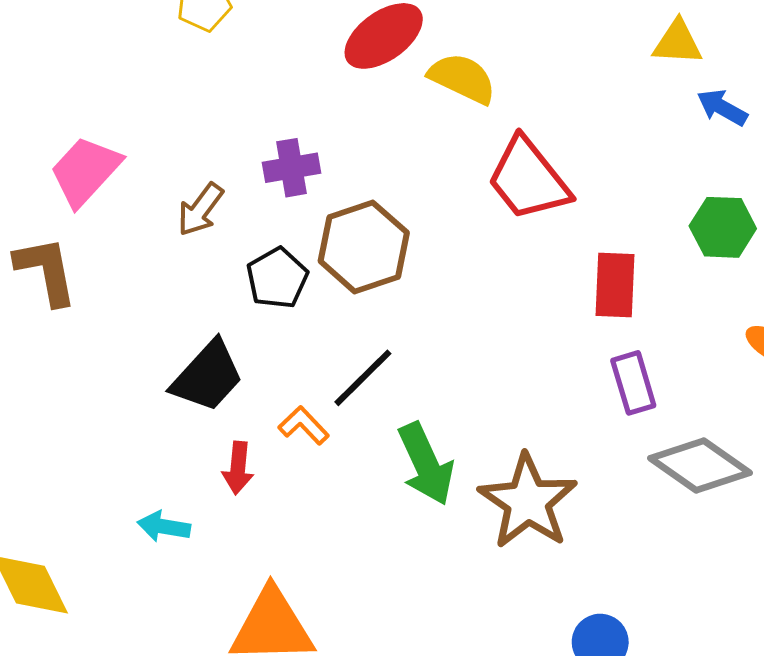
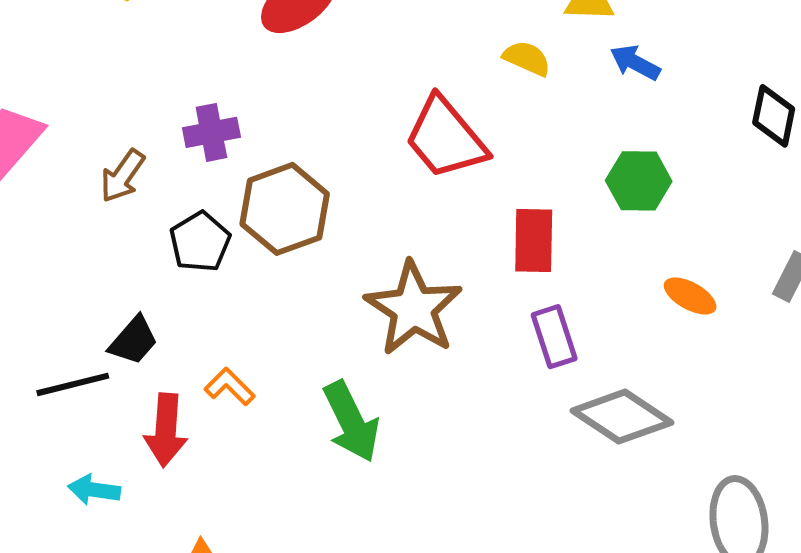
yellow semicircle: (462, 78) -> (527, 58), moved, size x0.7
black trapezoid: (207, 376) -> (134, 340), size x0.7
black line: (363, 378) -> (73, 384), moved, turned 32
red arrow: (238, 468) -> (166, 430), size x1.4
brown star: (528, 501) -> (414, 308), moved

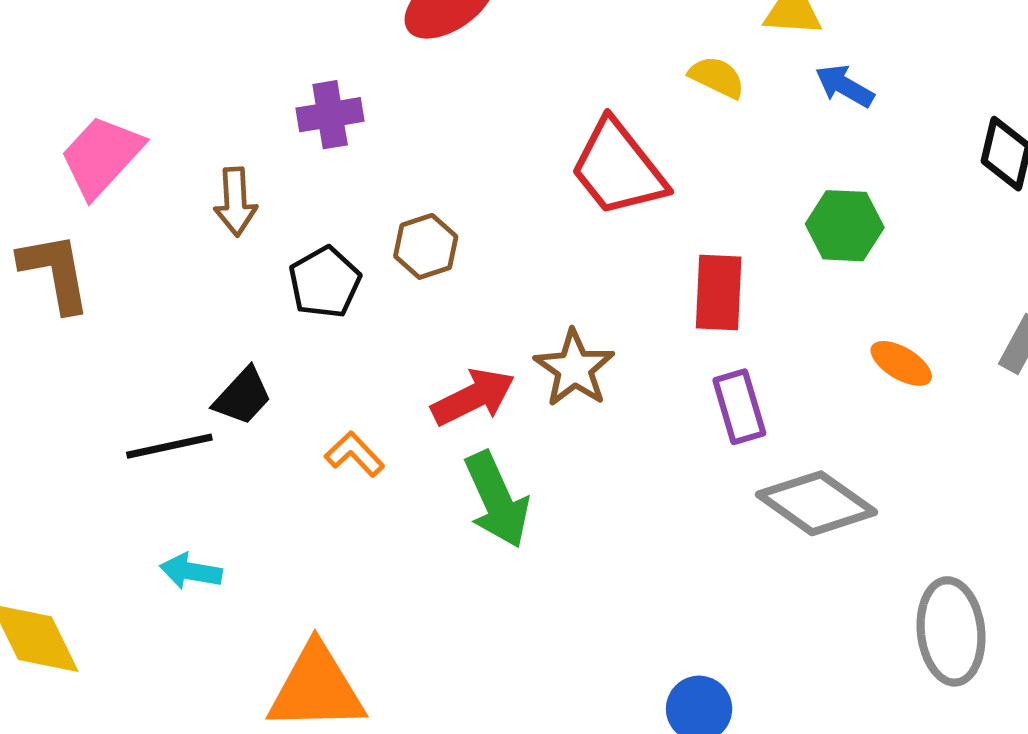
purple cross: (211, 132) -> (330, 115), moved
brown arrow: (122, 176) -> (235, 202), turned -40
brown hexagon: (285, 209) -> (426, 246), size x0.6
brown star: (414, 308) -> (574, 368), size x0.7
red arrow: (166, 430) -> (473, 397), moved, turned -122

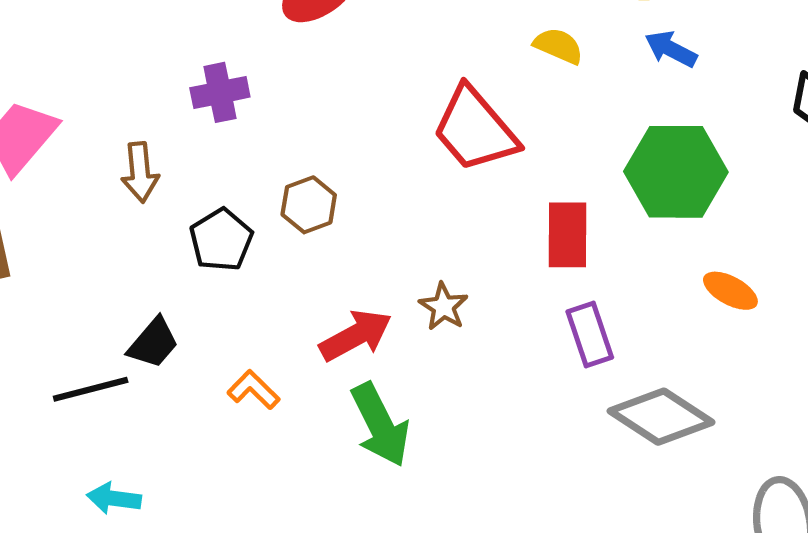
green hexagon: (845, 226) -> (676, 172), size x1.5
brown star: (574, 368) -> (444, 307), size x0.7

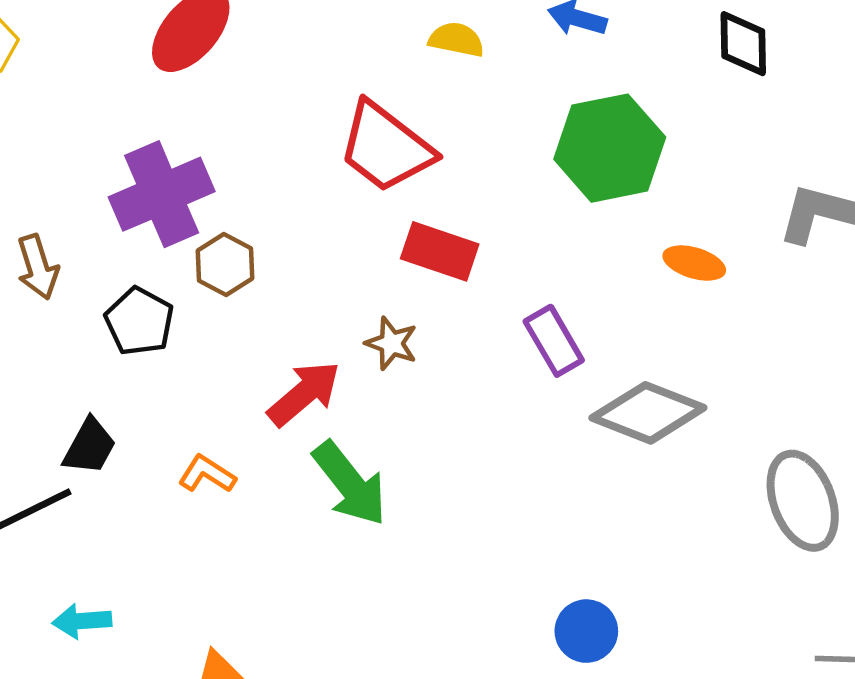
purple cross: (220, 92) -> (162, 194), moved, size x1.6
red rectangle: (567, 235) -> (440, 251), moved, turned -60

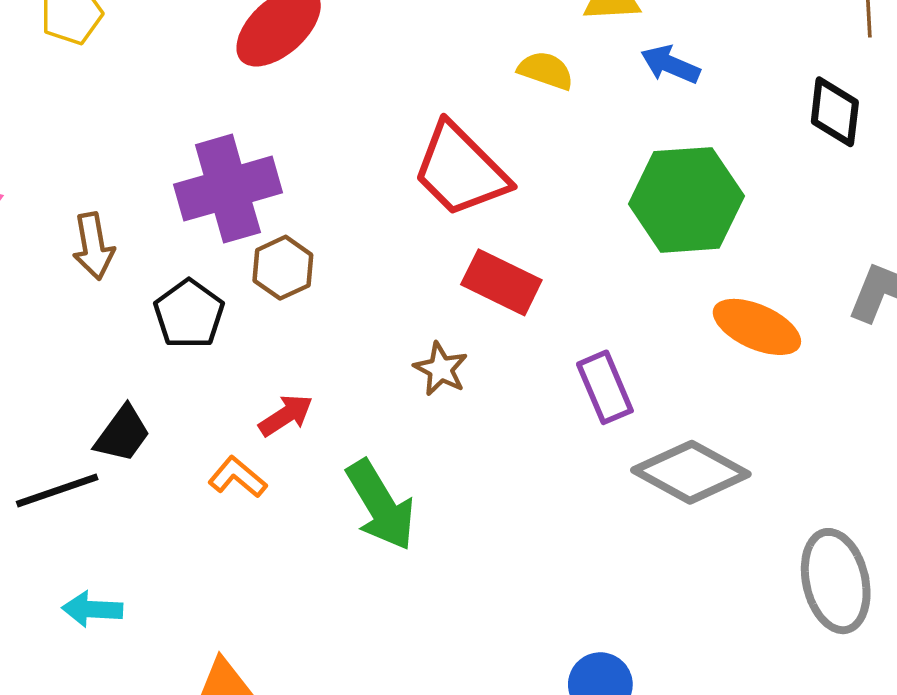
orange ellipse: (694, 263) -> (757, 327), size x1.4
red arrow: (304, 394) -> (286, 415), moved, size x0.7

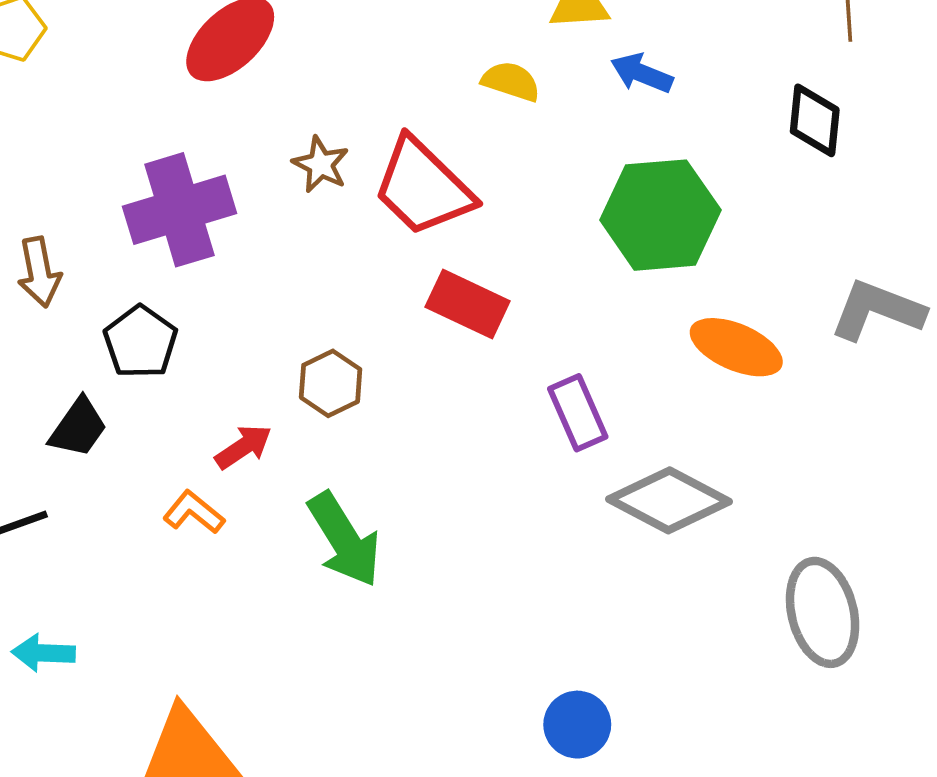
brown hexagon: (283, 268) -> (331, 383), moved
brown star: (441, 369) -> (321, 164), moved
black trapezoid: (123, 434) -> (78, 428), moved

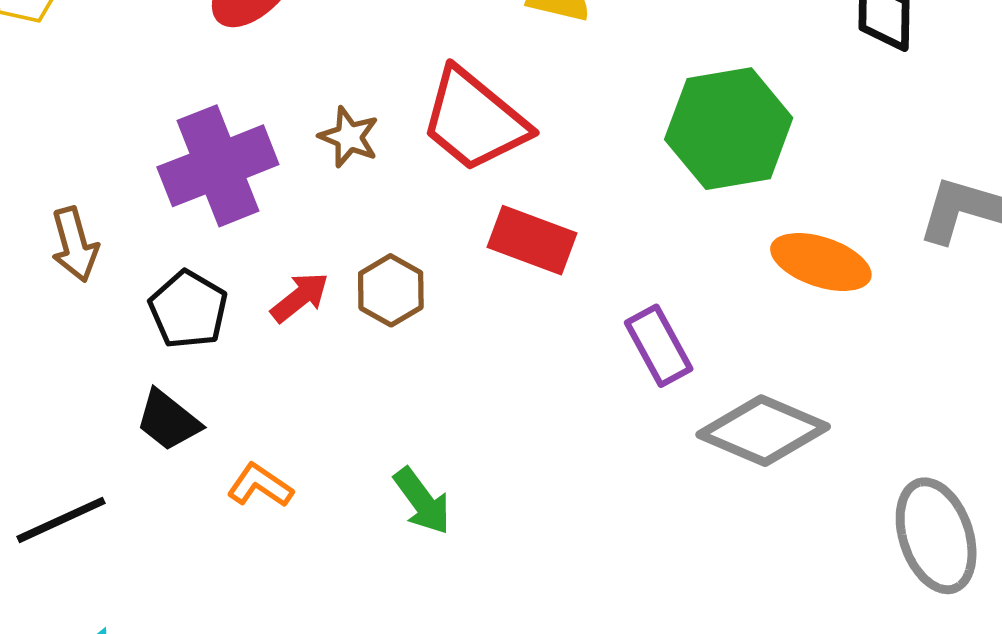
brown star: (321, 164) -> (349, 137), moved
brown hexagon: (331, 383) -> (391, 290), moved
black trapezoid: (78, 428) -> (168, 420), moved, turned 98
red arrow: (243, 447) -> (300, 297), moved
green arrow: (344, 540) -> (422, 501), size x0.7

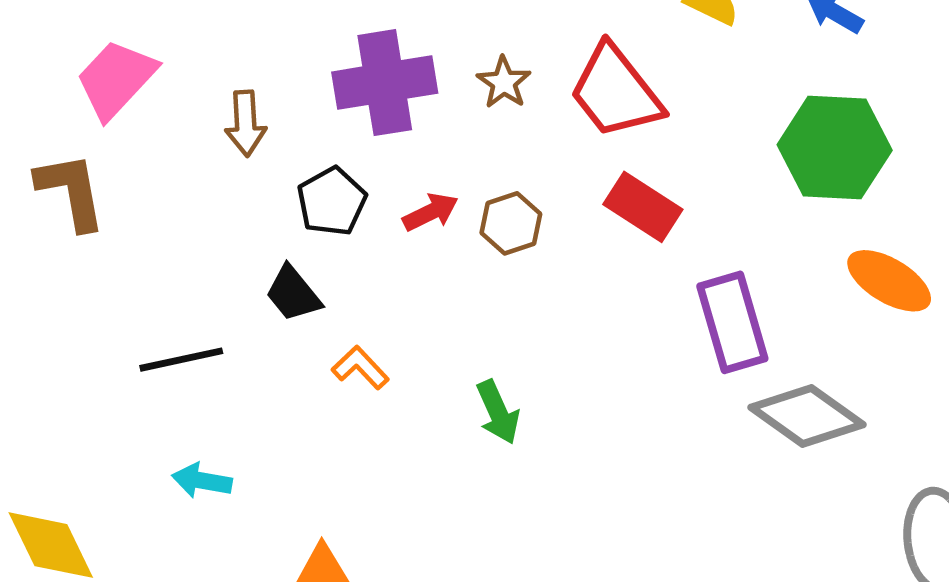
purple rectangle: (659, 346) -> (732, 322), size x1.4

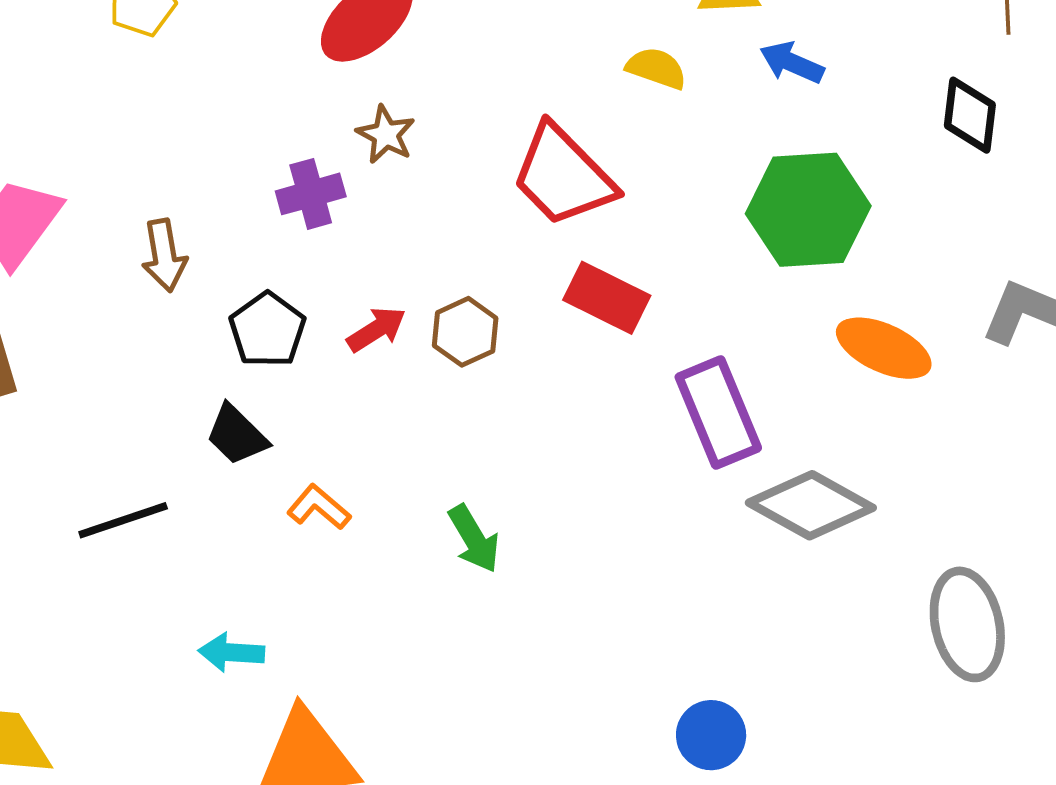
brown star: (504, 82) -> (386, 134), moved
purple cross: (385, 83) -> (311, 194), size x0.6
cyan arrow: (202, 481) -> (231, 652), moved

